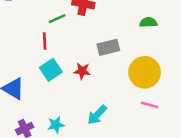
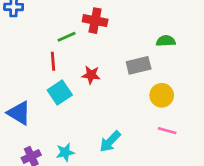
gray rectangle: (108, 47) -> (139, 65), moved
red star: (82, 71) -> (91, 75), moved
yellow circle: (145, 72) -> (162, 95), size x0.7

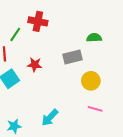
green line: (67, 37) -> (15, 34), turned -32

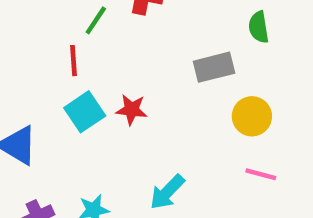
green semicircle: (94, 38) -> (259, 27), turned -96
red star: (35, 65) -> (132, 110), moved

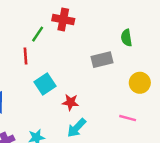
red star: (132, 110) -> (70, 102), moved
cyan square: (85, 112) -> (45, 84), moved
yellow circle: (252, 116) -> (140, 83), moved

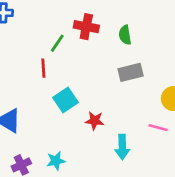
green semicircle: (126, 38) -> (125, 35), moved
pink line: (128, 118) -> (158, 128), moved
cyan arrow: (77, 128) -> (122, 147), moved, turned -45

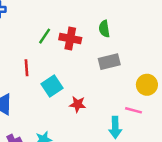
red cross: (86, 27) -> (70, 39), moved
red line: (43, 68) -> (26, 68), moved
cyan arrow: (122, 147) -> (115, 127), moved

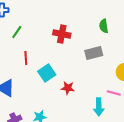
green semicircle: (104, 29) -> (104, 26), moved
green line: (45, 36) -> (17, 32), moved

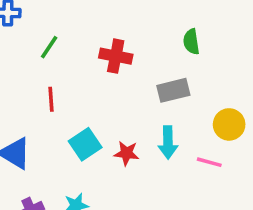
green line: (17, 32) -> (49, 47), moved
cyan square: (47, 73) -> (85, 144), moved
cyan arrow: (99, 107) -> (168, 142), moved

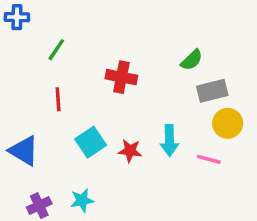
green semicircle: (191, 42) -> (192, 60), moved, turned -125
red cross: (116, 56) -> (121, 77), moved
gray rectangle: (173, 90) -> (212, 91), moved

